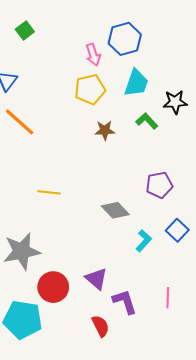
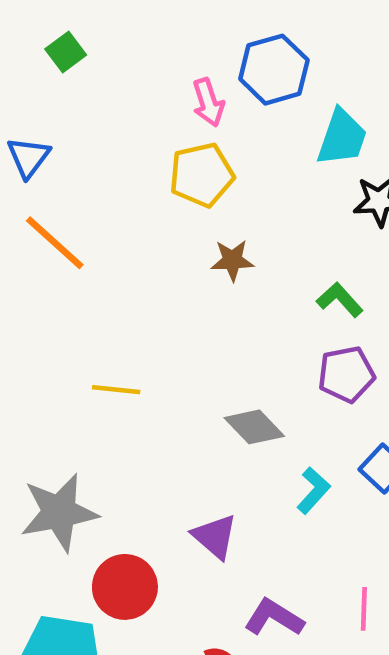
cyan trapezoid: (136, 83) -> (342, 138), moved
green L-shape: (147, 121) -> (340, 300), moved
purple triangle: (96, 279) -> (215, 537), moved
purple L-shape: (125, 302) -> (274, 618), turned -40

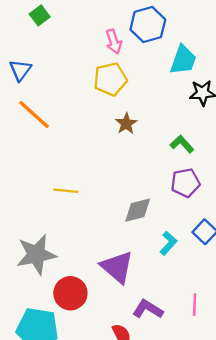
brown star: (232, 260) -> (126, 124), turned -30
gray diamond: (254, 427) -> (138, 210), turned -60
purple triangle: (215, 537) -> (117, 267), size x1.4

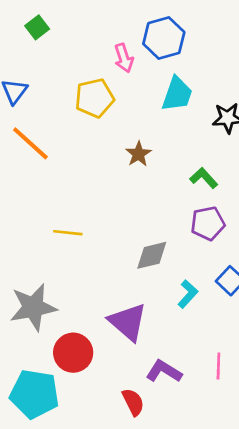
cyan trapezoid: (183, 60) -> (177, 94), moved
yellow pentagon: (110, 79) -> (94, 98), moved

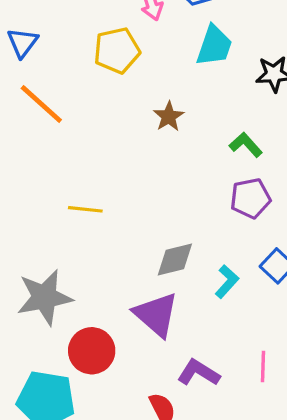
gray diamond: (152, 255) -> (175, 260), moved

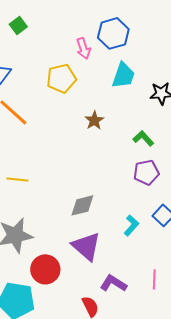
yellow line: (85, 209) -> (17, 179), moved
gray diamond: (175, 260) -> (82, 205), moved

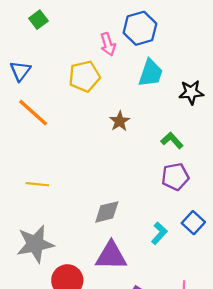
purple triangle: (86, 246) -> (111, 256), turned -40

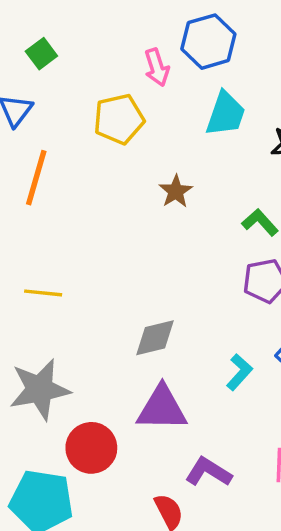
green square: (38, 20) -> (41, 54), moved
orange line: (33, 113) -> (36, 178), turned 64

